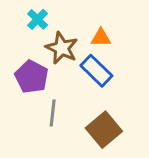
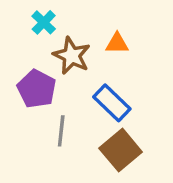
blue rectangle: (96, 71) -> (112, 103), moved

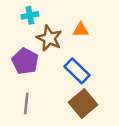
cyan cross: (44, 22) -> (30, 15), turned 35
gray line: (61, 131) -> (26, 103), moved

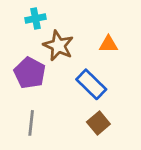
orange triangle: (81, 30) -> (108, 44), moved
brown square: (83, 103) -> (98, 123), size x0.7

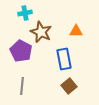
blue rectangle: (91, 84) -> (64, 59), turned 35

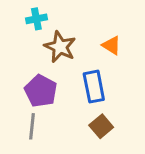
orange triangle: (76, 31) -> (111, 45), turned 32
purple pentagon: (21, 51) -> (41, 91), moved

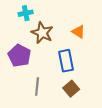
purple pentagon: (41, 91) -> (19, 56), moved
gray line: (32, 126) -> (37, 87), moved

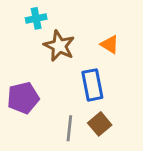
purple pentagon: (19, 56) -> (23, 98), moved, turned 30
gray line: (37, 87) -> (69, 128), moved

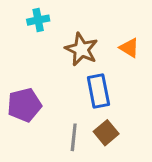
orange triangle: (110, 44) -> (129, 48), moved
brown star: (59, 46) -> (81, 49), moved

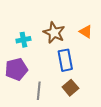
cyan cross: (38, 20) -> (23, 40), moved
gray line: (74, 137) -> (39, 91), moved

